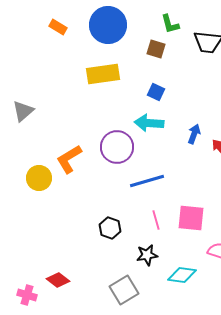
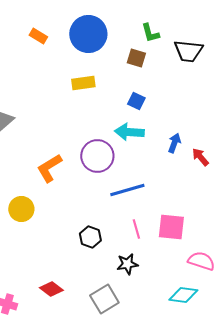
yellow rectangle: (103, 74) -> (83, 83), size x0.7
yellow circle: (39, 178) -> (21, 209), moved
cyan diamond: (182, 275) -> (183, 295), moved
red diamond: (58, 280) -> (51, 289), moved

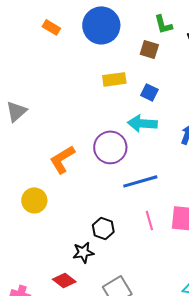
yellow rectangle: (83, 83) -> (114, 79), moved
black star: (127, 264) -> (83, 252), moved

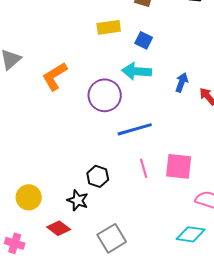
orange L-shape: (62, 159) -> (55, 76), moved
yellow circle: (34, 200) -> (29, 197), moved
black star: (83, 252) -> (78, 200), turned 30

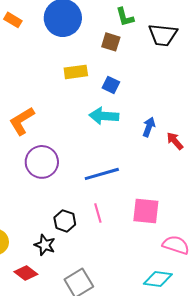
purple circle: (105, 95) -> (42, 162), moved
pink line: (144, 168) -> (98, 213), moved

